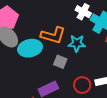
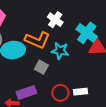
white cross: (83, 12) -> (55, 20), moved

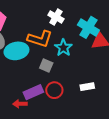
cyan star: (60, 51) -> (63, 48), turned 30
red circle: (60, 93) -> (54, 90), moved

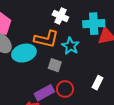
cyan cross: (88, 27) -> (94, 24), turned -30
white rectangle: (87, 87) -> (97, 83), turned -48

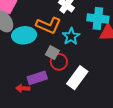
white rectangle: (97, 83) -> (77, 78), moved, size x1.6
red circle: (65, 89) -> (59, 62), moved

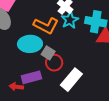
cyan ellipse: (24, 35) -> (30, 44), moved
cyan star: (71, 36) -> (70, 20), moved

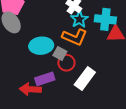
orange L-shape: (46, 26) -> (75, 37), moved
red arrow: (16, 87) -> (30, 89), size x1.5

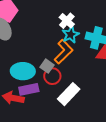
orange L-shape: (75, 37) -> (64, 52), turned -75
cyan ellipse: (41, 46) -> (23, 71), moved

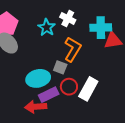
cyan star: (71, 35) -> (47, 27), moved
red circle: (52, 76) -> (69, 87), moved

